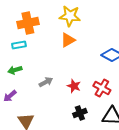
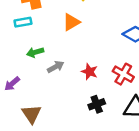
orange triangle: (68, 40) -> (71, 22), moved
green arrow: (15, 70) -> (35, 52), moved

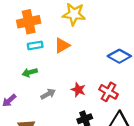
cyan rectangle: (23, 22) -> (35, 45), moved
gray arrow: (56, 67) -> (48, 94), moved

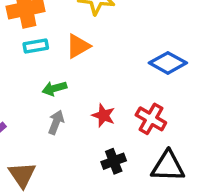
green arrow: (30, 72) -> (54, 88), moved
gray arrow: (48, 94) -> (56, 122), turned -40

